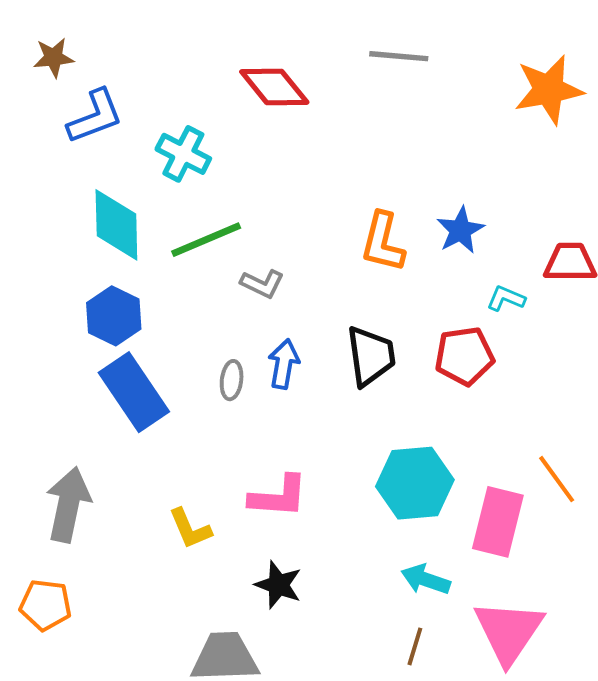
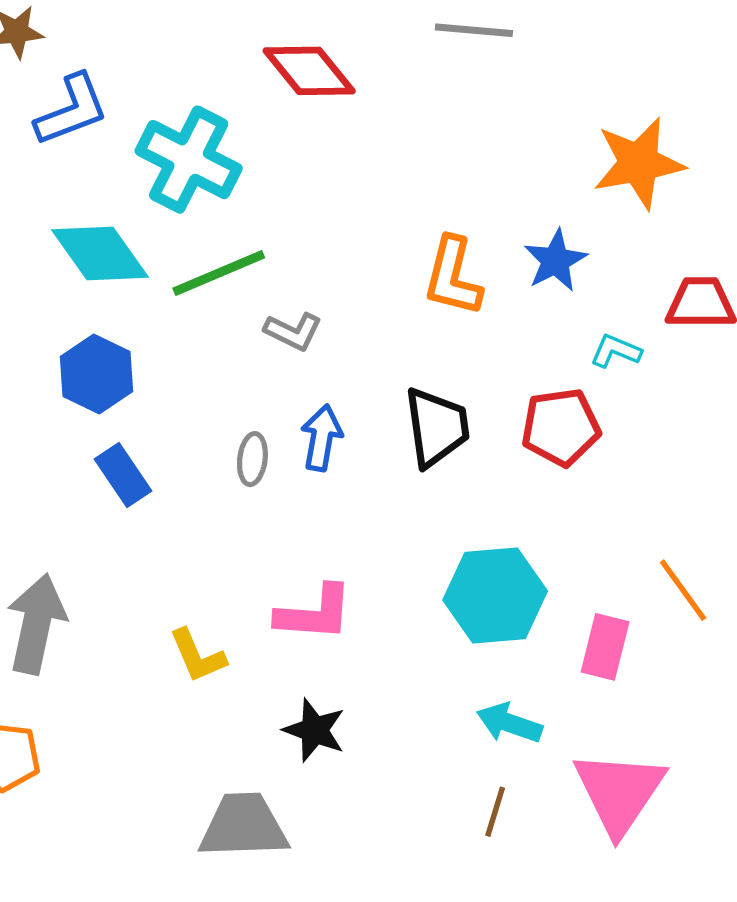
orange star: (549, 90) -> (639, 163), moved
cyan cross: (183, 154) -> (189, 160), size x1.4
cyan diamond: (116, 225) -> (100, 253), turned -34
blue rectangle: (134, 392) -> (123, 475), size x0.6
pink rectangle: (498, 522) -> (605, 647), size x0.7

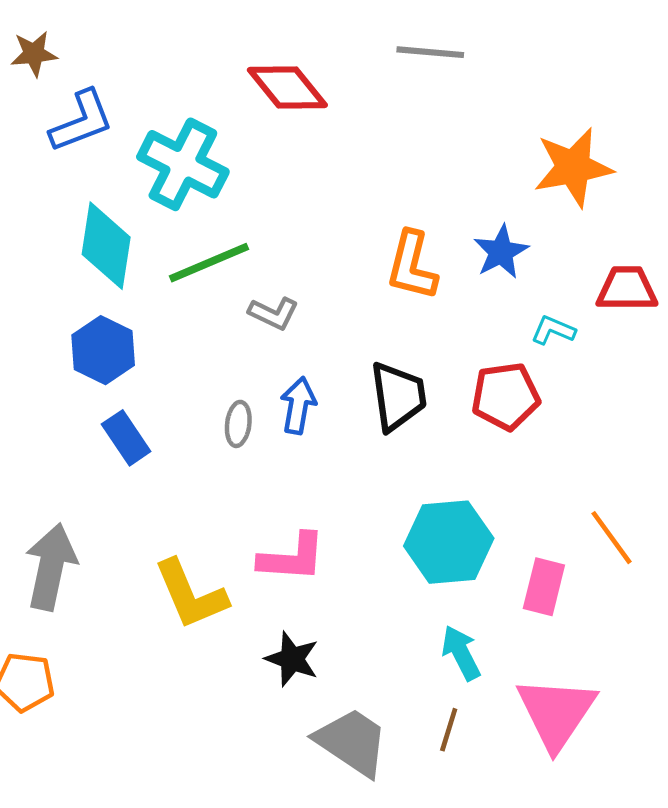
cyan diamond: (100, 253) -> (106, 246), turned 44
yellow L-shape: (197, 656) -> (191, 594), size x1.5
cyan arrow: (509, 723) -> (461, 653), turned 44
gray trapezoid: (244, 826) -> (352, 742), moved, turned 36

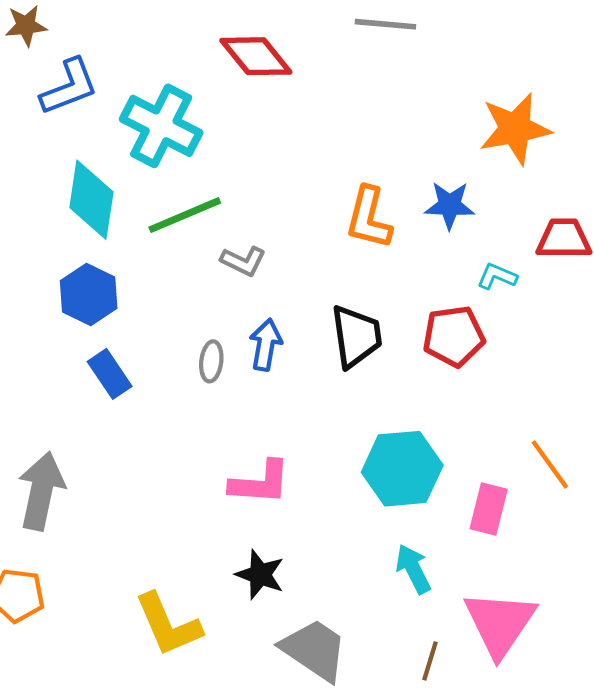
blue star: (501, 252) -> (450, 205), turned 30
yellow L-shape: (191, 594) -> (168, 625), moved
brown line: (449, 730) -> (430, 661), moved

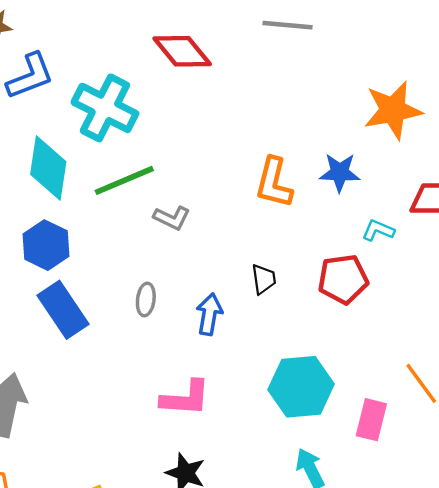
black trapezoid: (356, 336) -> (264, 279), size x0.6
blue arrow: (266, 345) -> (209, 314), moved
blue rectangle: (110, 374) -> (63, 310), size x1.4

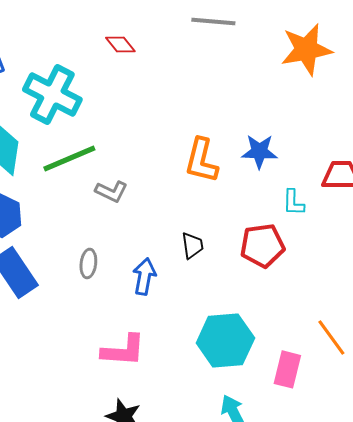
red diamond: (182, 51) -> (120, 44), size x0.6
orange star: (393, 110) -> (306, 49), moved
cyan L-shape: (378, 230) -> (293, 202), turned -112

